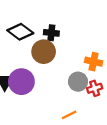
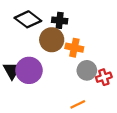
orange cross: (94, 62) -> (74, 48), moved

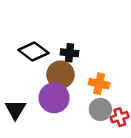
orange cross: (74, 48) -> (99, 84), moved
purple circle: (29, 70) -> (54, 98), moved

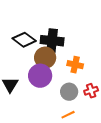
black cross: (70, 53) -> (52, 41), size x1.6
gray circle: (100, 109) -> (69, 92), moved

